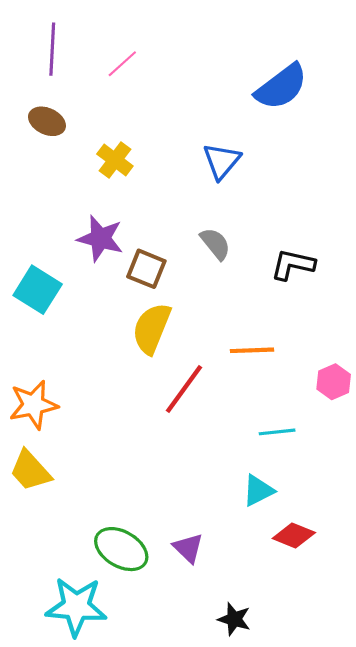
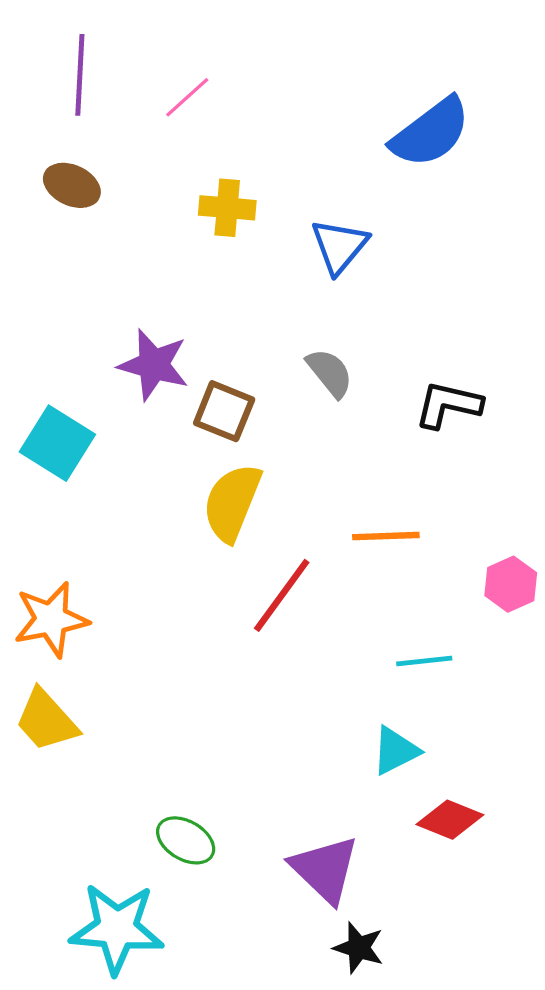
yellow cross: (115, 160) -> (227, 208), moved, turned -32
purple triangle: (188, 548) -> (325, 869), moved, size x1.5
green ellipse: (121, 549) -> (186, 840), size x0.7

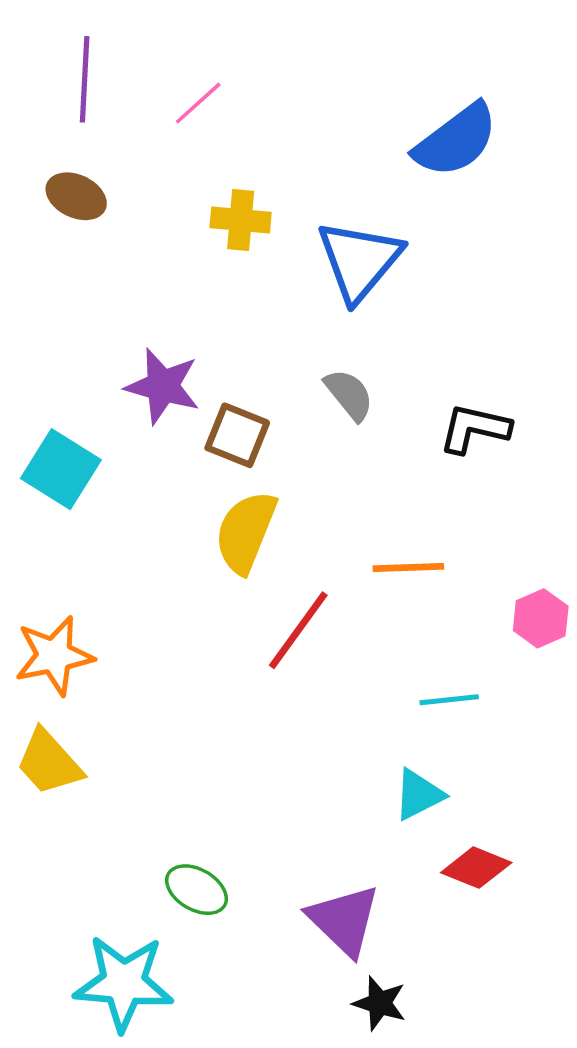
blue triangle: (339, 246) -> (359, 261), size x1.4

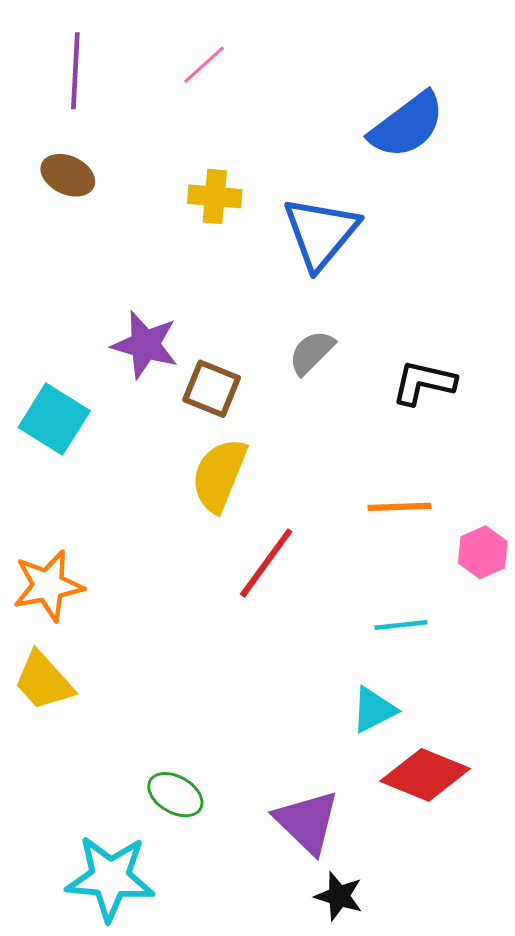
pink line: (198, 103) -> (204, 65), moved
gray semicircle: (349, 395) -> (312, 352), turned -96
orange line: (408, 568) -> (399, 507), moved
red diamond: (476, 868) -> (425, 775), size x1.4

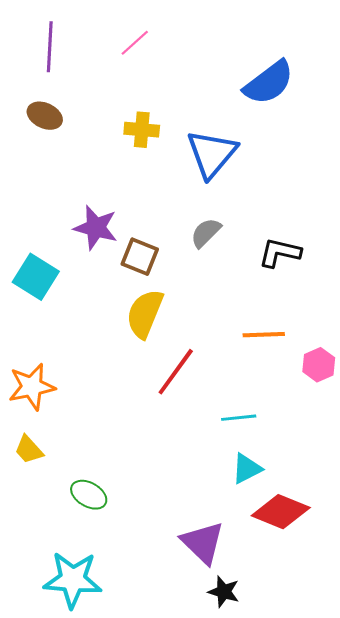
cyan line: (401, 625) -> (239, 418), moved
yellow trapezoid: (44, 681) -> (29, 450), size x0.7
green ellipse: (175, 795) -> (89, 495), moved

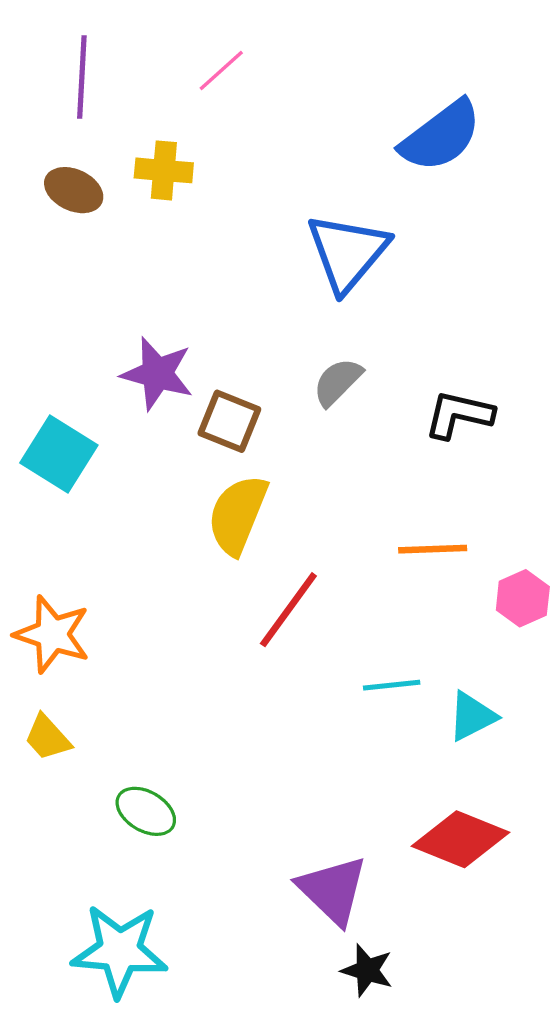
yellow cross: (142, 130) -> (164, 170), moved
orange star: (32, 387) -> (52, 634), turned 30
cyan triangle: (247, 469) -> (472, 716), moved

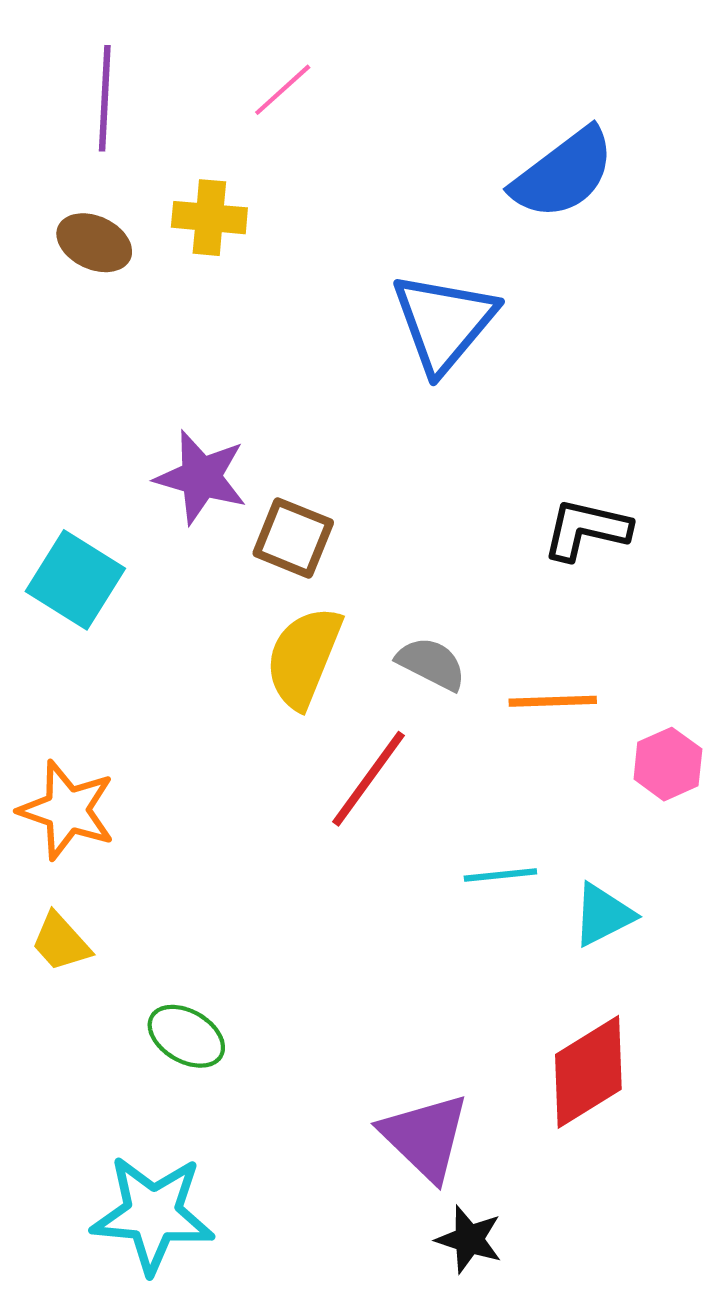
gray semicircle: (338, 382) -> (431, 664), moved, turned 72
red diamond: (461, 839) -> (588, 1072), turned -54

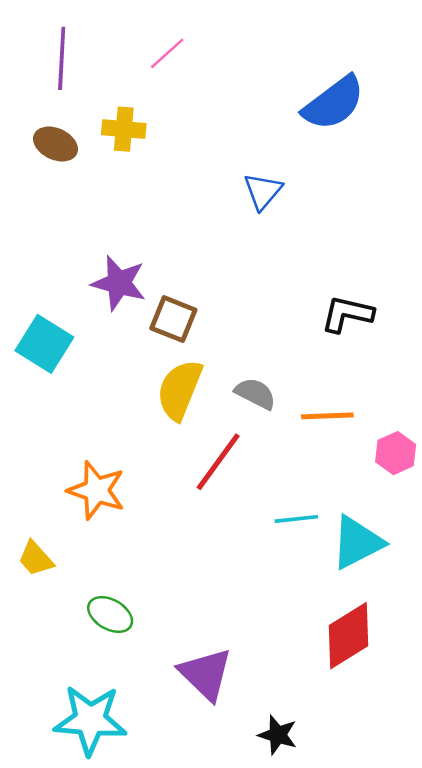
blue triangle: (444, 322) -> (263, 191), size x0.6
orange star: (67, 810) -> (96, 490), moved
cyan triangle: (603, 915) -> (357, 542), size x1.4
purple triangle: (425, 1137) -> (206, 674), moved

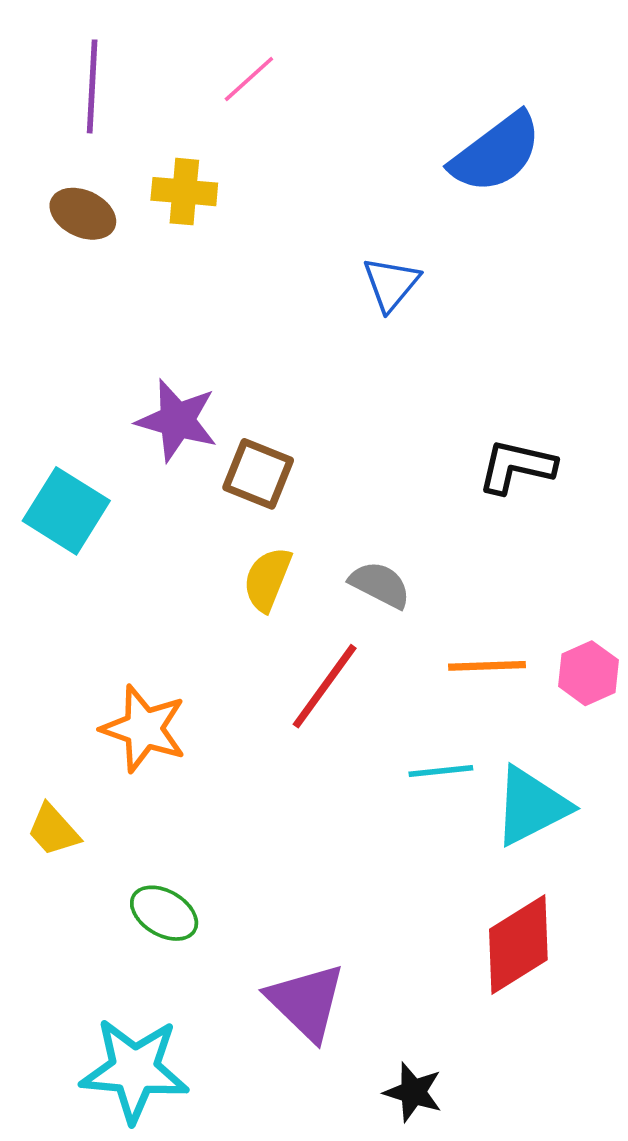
yellow semicircle: (180, 390) -> (267, 579), size x0.7
orange line: (327, 416) -> (487, 666), moved

